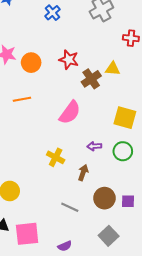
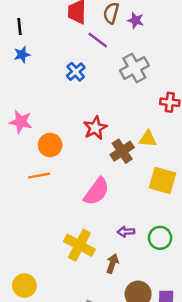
red star: (69, 60) -> (95, 128), turned 30
orange circle: (31, 63) -> (50, 145), moved
yellow square: (125, 118) -> (162, 180), moved
yellow cross: (56, 157) -> (79, 245), size x1.4

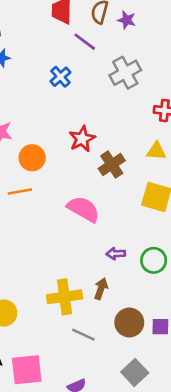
yellow triangle: (148, 139) -> (156, 151), moved
pink semicircle: (97, 191) -> (83, 209), turned -96
yellow cross: (79, 245) -> (64, 297), moved, turned -36

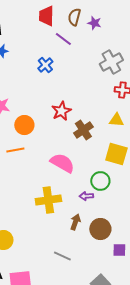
gray cross: (125, 73) -> (111, 62), moved
green circle: (154, 260) -> (100, 181), moved
yellow cross: (64, 297) -> (48, 200), moved
brown circle: (129, 322) -> (100, 229), moved

